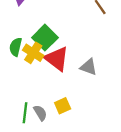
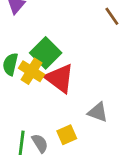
gray triangle: (88, 67) -> (98, 112), moved

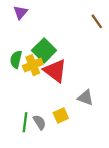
yellow cross: (31, 71) -> (33, 65), turned 36

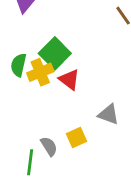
red triangle: (55, 71) -> (69, 79), size x0.7
green line: (25, 122) -> (30, 162), moved

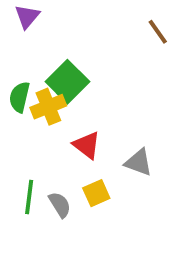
red triangle: (69, 79) -> (87, 145), moved
green line: (30, 162) -> (29, 197), moved

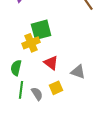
green square: (67, 82) -> (41, 30), turned 30
green semicircle: (19, 97) -> (16, 68), moved

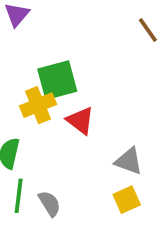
red triangle: (51, 63) -> (80, 121), moved
yellow square: (56, 88) -> (127, 200), moved

